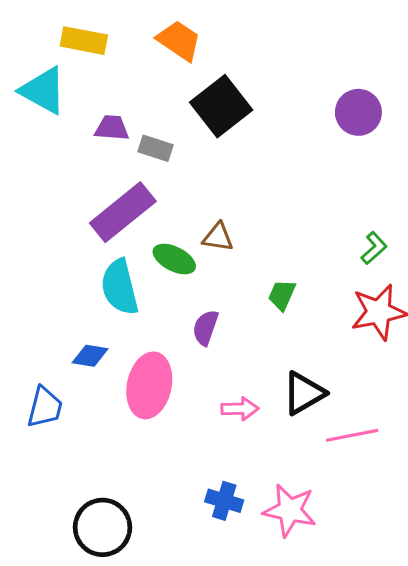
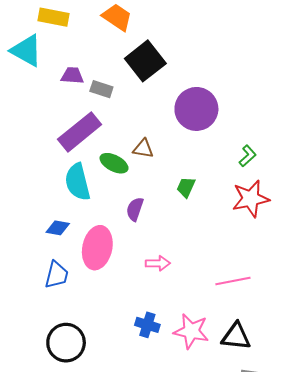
purple circle: (358, 112) -> (196, 109), moved, size x1.4
black triangle: (304, 393) -> (236, 336), moved, turned 36
blue trapezoid: (45, 407) -> (57, 275), moved

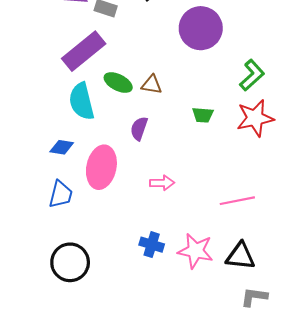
brown triangle: (143, 149) -> (152, 85), moved
green L-shape: (248, 156) -> (252, 75), size x1.4
green trapezoid: (186, 187) -> (203, 115), moved, turned -110

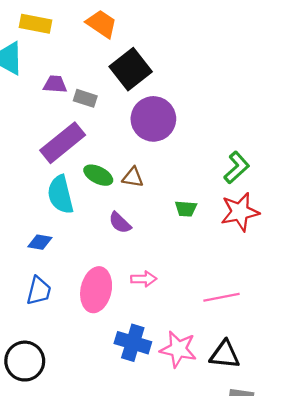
purple circle: (201, 28) -> (153, 119), moved
purple semicircle: (139, 129) -> (120, 223), turned -65
pink ellipse: (101, 167) -> (96, 290), moved
blue cross: (152, 245) -> (133, 343), size x1.4
black circle: (70, 262) -> (25, 361), moved

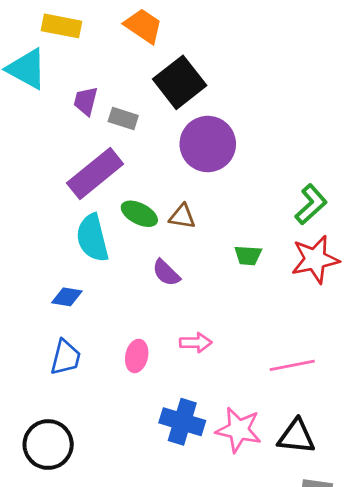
purple trapezoid: (55, 84) -> (86, 101), turned -80
pink ellipse: (96, 290) -> (137, 356), size x0.6

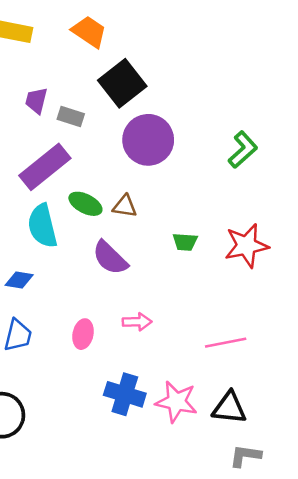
green L-shape: (311, 204) -> (243, 150), moved
purple semicircle: (166, 273) -> (110, 258), size x1.4

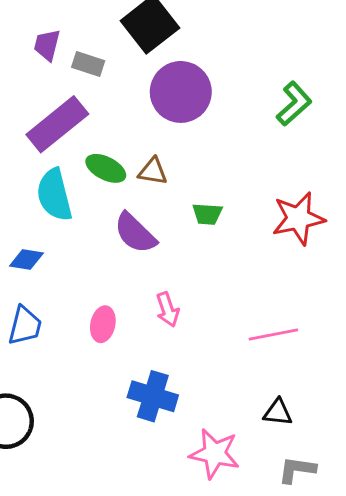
green trapezoid: (185, 242) -> (207, 214), moved
pink arrow: (137, 322) -> (168, 310), turned 72
pink star: (176, 402) -> (215, 454), moved
black triangle: (229, 408) -> (278, 412), size x0.7

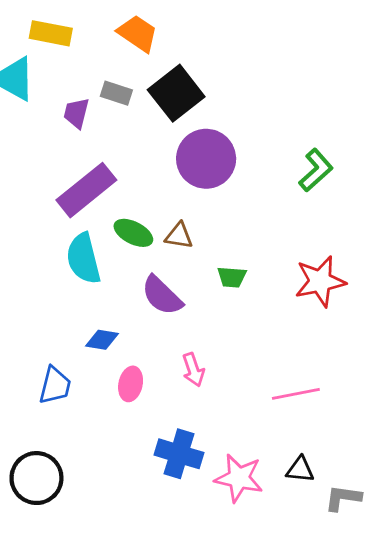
gray rectangle: (88, 64) -> (116, 93), moved
blue diamond: (26, 260) -> (102, 340), moved
pink star: (215, 454) -> (239, 478), moved
gray L-shape: (297, 470) -> (343, 498), moved

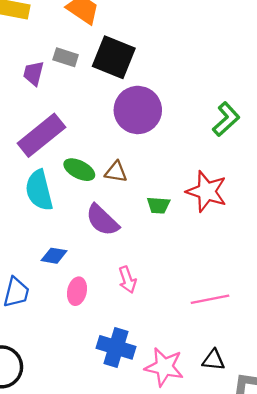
black square: (176, 93) -> (114, 57), turned -30
red star: (320, 281) -> (207, 191), moved, turned 30

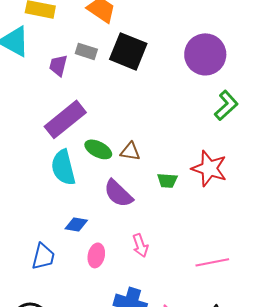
purple circle: (138, 110) -> (205, 54), moved

